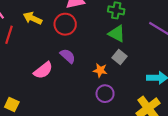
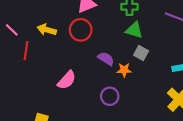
purple semicircle: (68, 56) -> (106, 59), moved
purple circle: (105, 94) -> (110, 96), moved

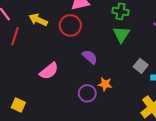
green triangle: (134, 30) -> (121, 34), turned 36
gray square: (141, 53) -> (141, 66), moved
orange star: (124, 70) -> (105, 84), moved

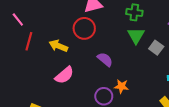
yellow arrow: (38, 20) -> (58, 46), moved
gray square: (141, 66) -> (156, 48), moved

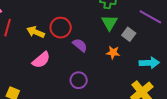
red circle: (84, 28) -> (61, 28), moved
orange star: (121, 86) -> (113, 53), moved

